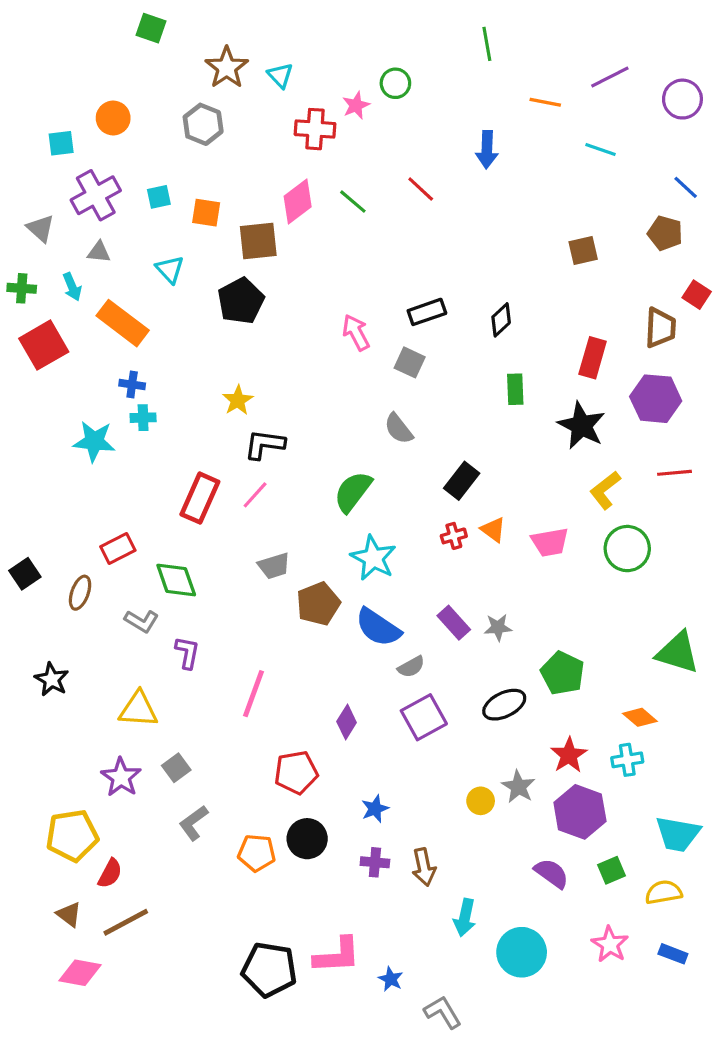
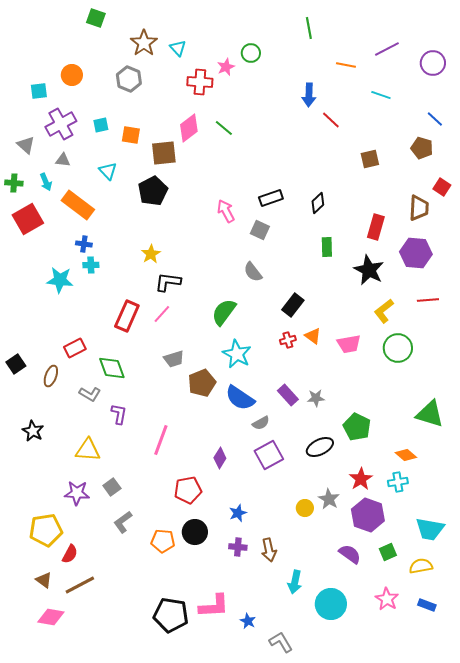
red line: (421, 189) -> (331, 120), moved
purple star: (121, 777) -> (77, 493), turned -30

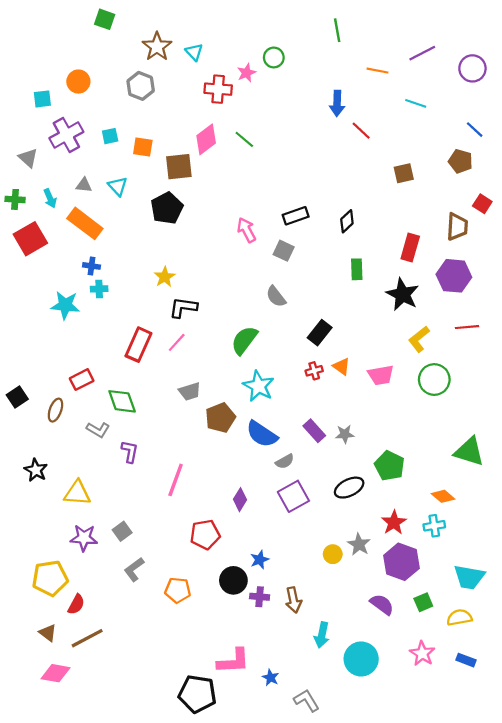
gray triangle: (63, 160) -> (84, 185), moved
yellow triangle: (88, 450) -> (77, 493), moved
black circle: (195, 532) -> (233, 580), moved
black pentagon: (171, 615) -> (197, 694), moved

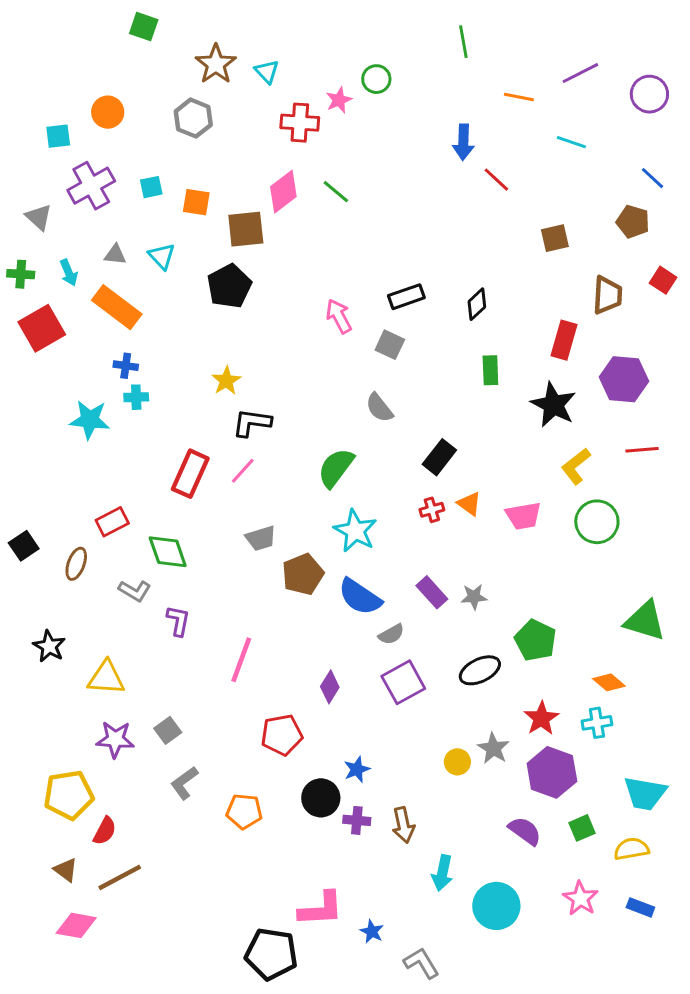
brown trapezoid: (457, 227) -> (607, 295), moved

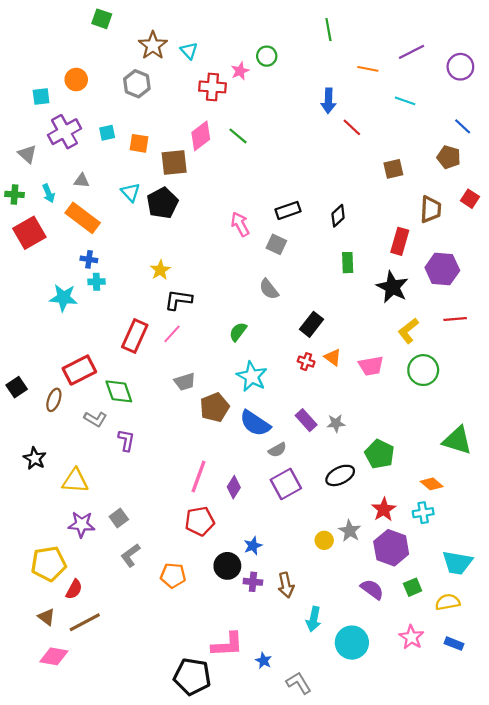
cyan triangle: (162, 256) -> (130, 192), moved
green semicircle: (336, 468) -> (238, 332), size x0.7
red cross: (432, 510) -> (306, 362), turned 35
red rectangle: (112, 522) -> (79, 370), size x1.4
pink line: (241, 660) -> (199, 476), moved

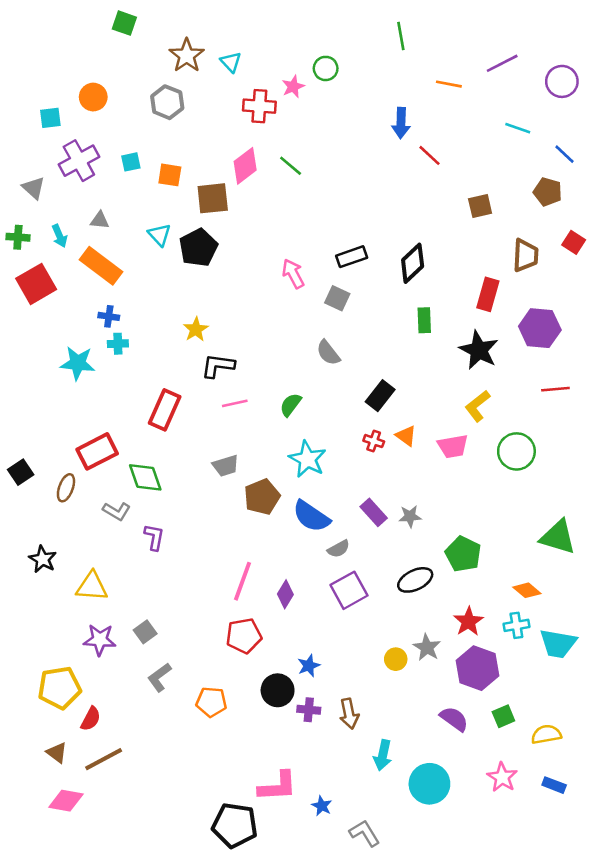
cyan line: (405, 101) -> (518, 128), moved
black diamond: (338, 216) -> (413, 263), size x1.4
yellow L-shape: (408, 331) -> (477, 406), moved
pink line: (172, 334) -> (235, 403), moved, turned 36
cyan trapezoid: (457, 563) -> (558, 644), moved

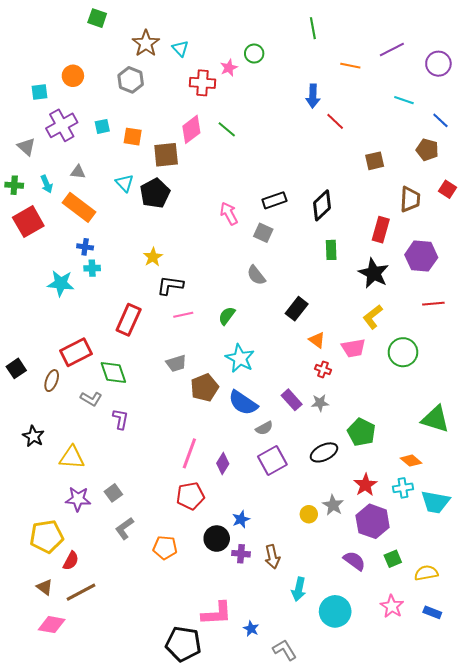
red cross: (374, 441) -> (323, 369), moved

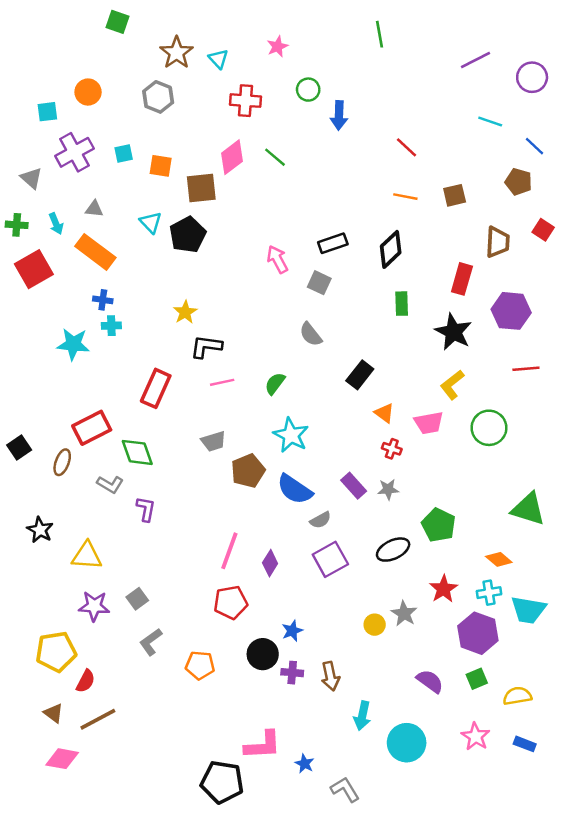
green circle: (254, 54) -> (308, 90), moved
orange line: (350, 66) -> (405, 197), moved
pink star: (229, 68) -> (277, 46), moved
blue arrow: (313, 96) -> (339, 115), moved
purple hexagon: (373, 521) -> (478, 633), moved

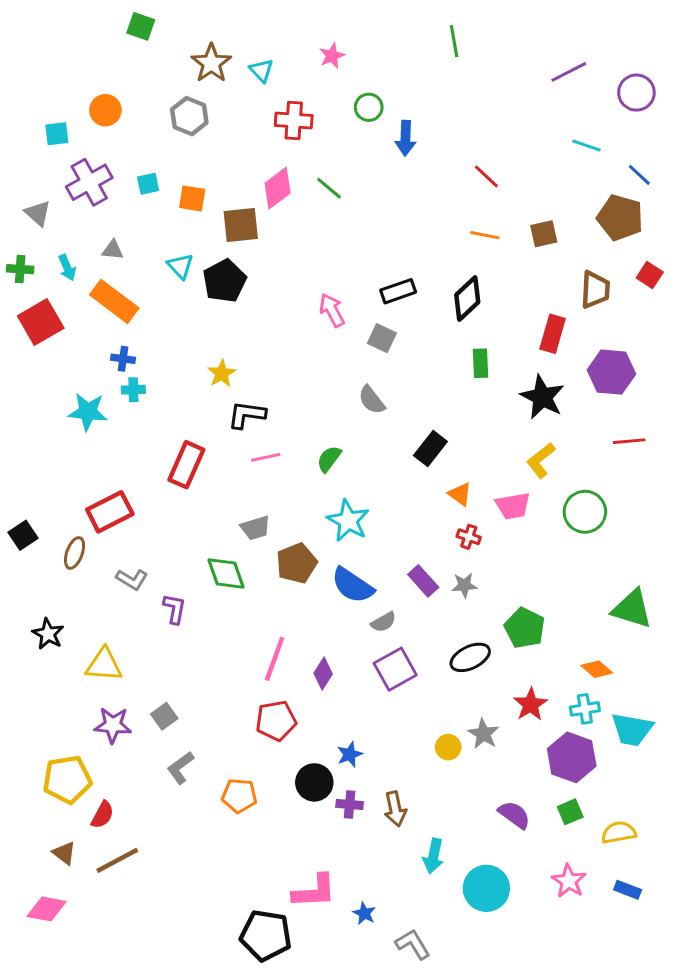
brown pentagon: (519, 182) -> (620, 218), size x1.4
green diamond: (137, 452) -> (226, 574), moved
pink diamond: (62, 759) -> (47, 909), moved

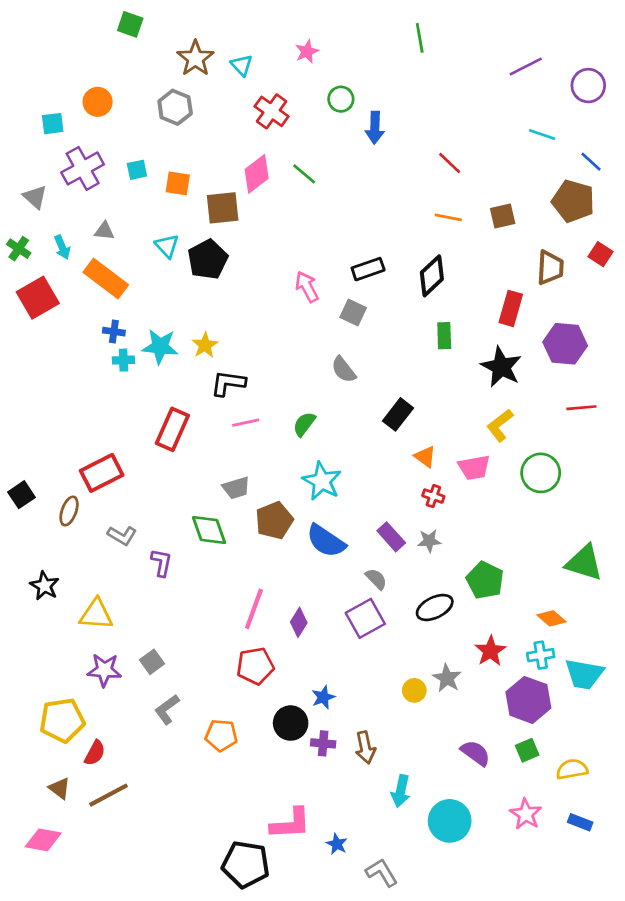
red cross: (294, 121) -> (272, 111), turned 32
green cross: (20, 269) -> (19, 249), turned 30
cyan star: (88, 412) -> (160, 347), moved
gray semicircle: (383, 622) -> (376, 579), moved, turned -105

